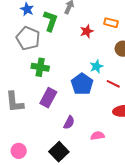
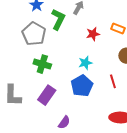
cyan star: (96, 66) -> (85, 63), moved
red line: (113, 84) -> (113, 81), moved, turned 40

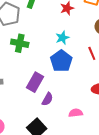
purple rectangle: (47, 95) -> (35, 82), moved

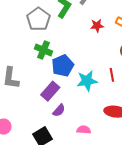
cyan star: (62, 38) -> (87, 81), moved, size x1.5
blue pentagon: (61, 61) -> (63, 66), moved

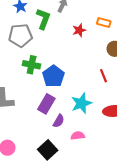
gray pentagon: (38, 19) -> (20, 35), turned -30
cyan star: (87, 81) -> (81, 103), moved
pink semicircle: (84, 130) -> (78, 136), moved

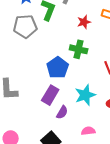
green cross: (32, 65) -> (79, 49), moved
pink semicircle: (78, 136) -> (88, 131), moved

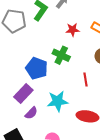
blue pentagon: (58, 68) -> (37, 68), turned -30

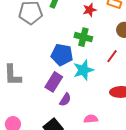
red line: (86, 80) -> (112, 56), turned 56
cyan star: (58, 101) -> (83, 70), moved

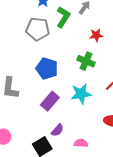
blue pentagon: (62, 55) -> (47, 68), moved
purple semicircle: (65, 100) -> (57, 130), moved

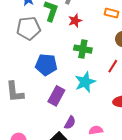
red star: (96, 35) -> (75, 21), moved

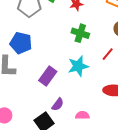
blue pentagon: (46, 65) -> (21, 43), moved

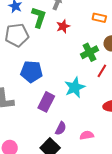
green cross: (80, 33) -> (89, 52), moved, turned -36
blue pentagon: (21, 43) -> (31, 72), moved

